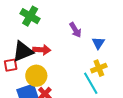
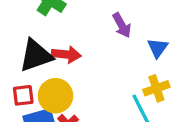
red square: (11, 65) -> (23, 95), moved

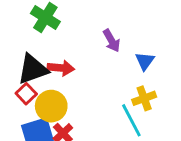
red square: (23, 95) -> (26, 94), moved, turned -36

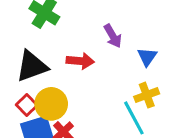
red arrow: (61, 68) -> (80, 61), moved
red square: (26, 94) -> (27, 105), moved

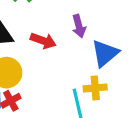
blue triangle: (147, 57) -> (105, 53), size x1.5

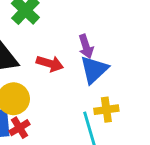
blue triangle: (105, 53) -> (94, 70), moved

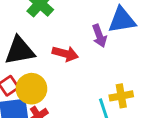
blue triangle: (94, 70) -> (122, 20), moved, turned 36

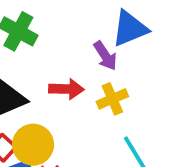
yellow cross: (121, 96) -> (112, 99), moved

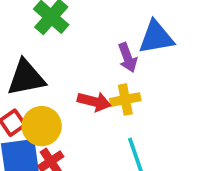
red arrow: (66, 89) -> (94, 102), moved

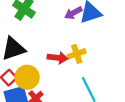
purple arrow: (128, 58) -> (73, 13), moved, turned 90

